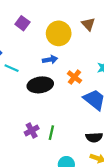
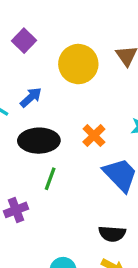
blue arrow: (50, 60) -> (31, 97), moved, turned -40
green line: (51, 133) -> (50, 179), moved

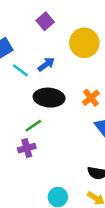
green line: (50, 179) -> (33, 126), moved, turned 30

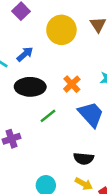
green line: (33, 126) -> (48, 116), moved

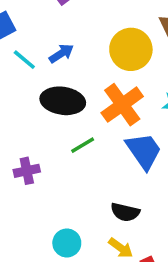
yellow circle: (61, 30) -> (131, 49), moved
orange cross: (72, 84) -> (122, 105), size x1.6

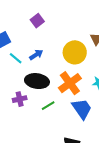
purple cross: (27, 171) -> (20, 99), moved

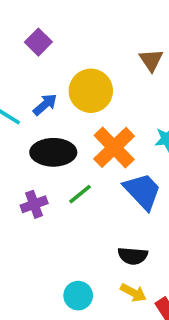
yellow circle: (75, 52) -> (91, 91), moved
purple cross: (20, 99) -> (34, 204), moved

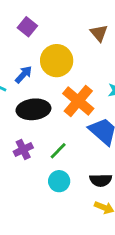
purple square: (38, 42) -> (27, 27), moved
green line: (80, 194) -> (58, 151), moved
cyan circle: (78, 296) -> (59, 181), moved

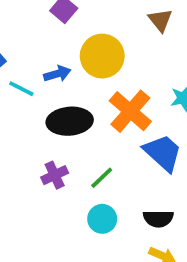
blue arrow: (24, 74) -> (57, 74), turned 30

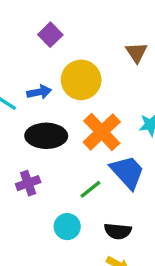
green line: (102, 178) -> (90, 189), moved

